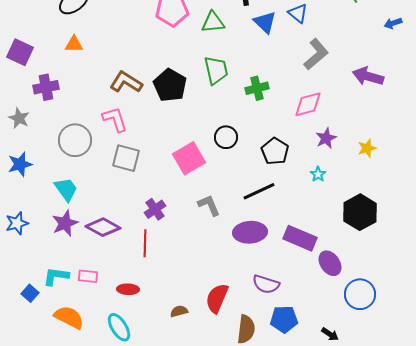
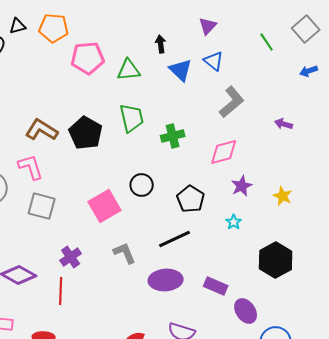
purple arrow: (368, 76) -> (284, 124), size x0.6
yellow star: (367, 148) -> (283, 196), turned -30
purple rectangle: (300, 238) -> (216, 286), size x0.7

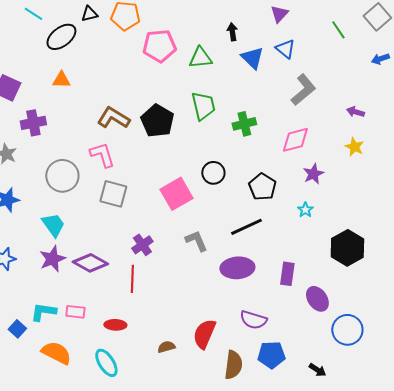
yellow star: (283, 196) -> (354, 147), moved
purple rectangle: (216, 286) -> (287, 274), turned 75

